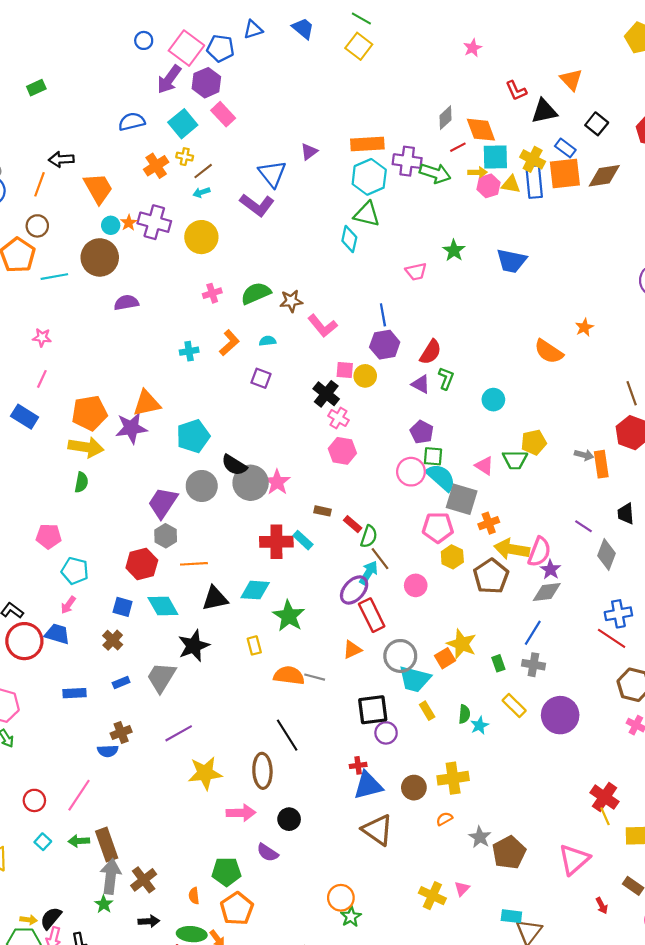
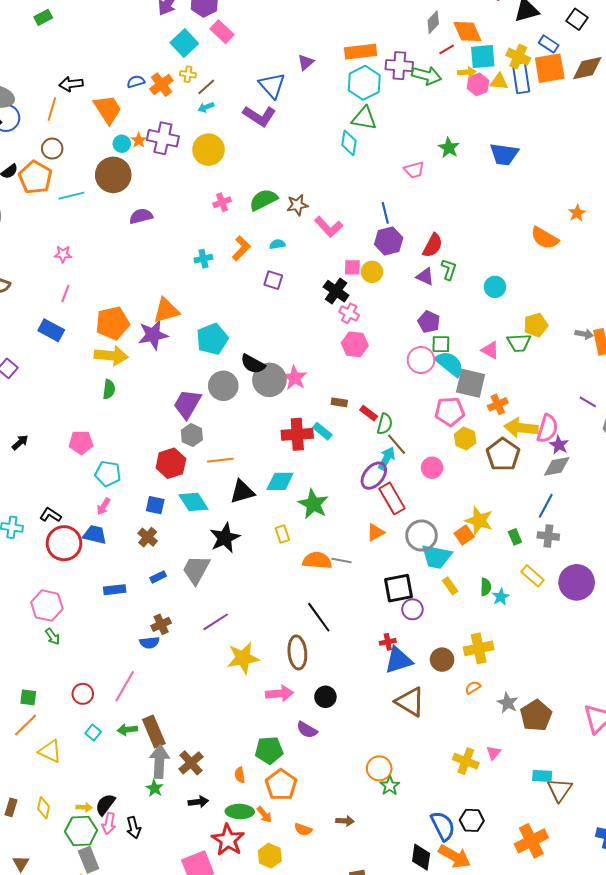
blue semicircle: (132, 122) -> (136, 82), moved, size x0.7

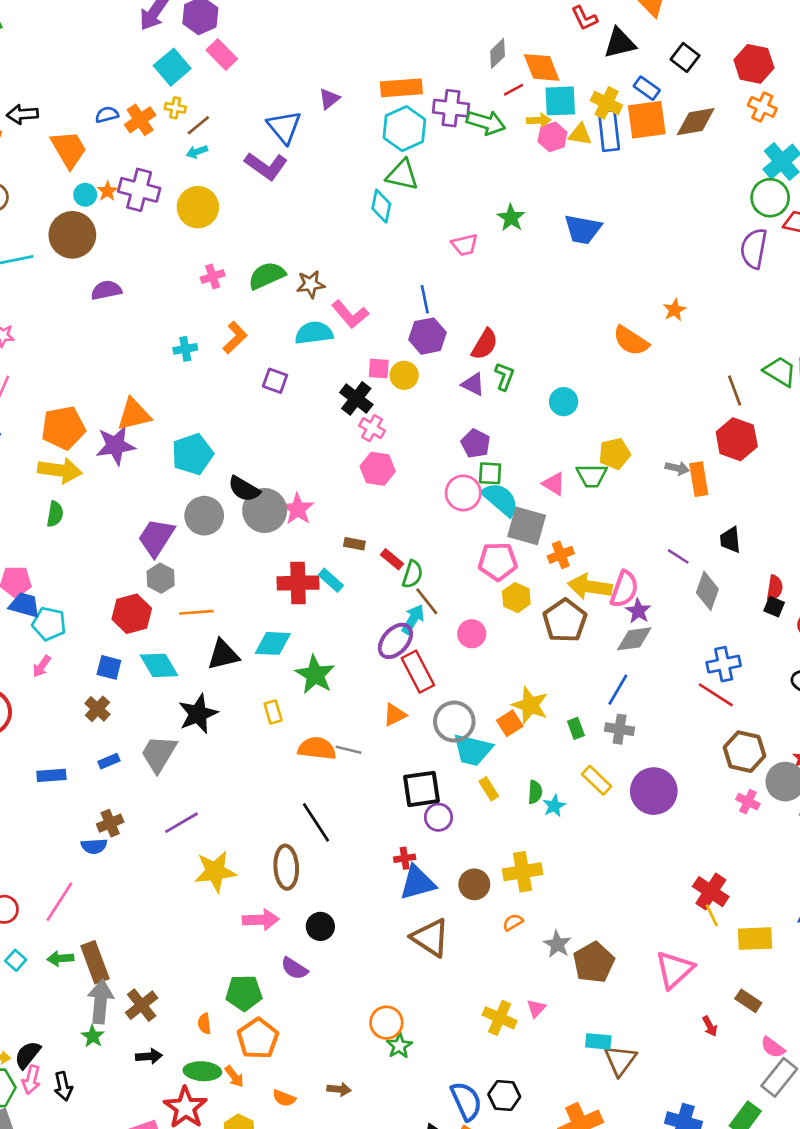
cyan semicircle: (277, 244) -> (314, 333), moved, size x1.8
blue trapezoid: (95, 535) -> (25, 605), moved

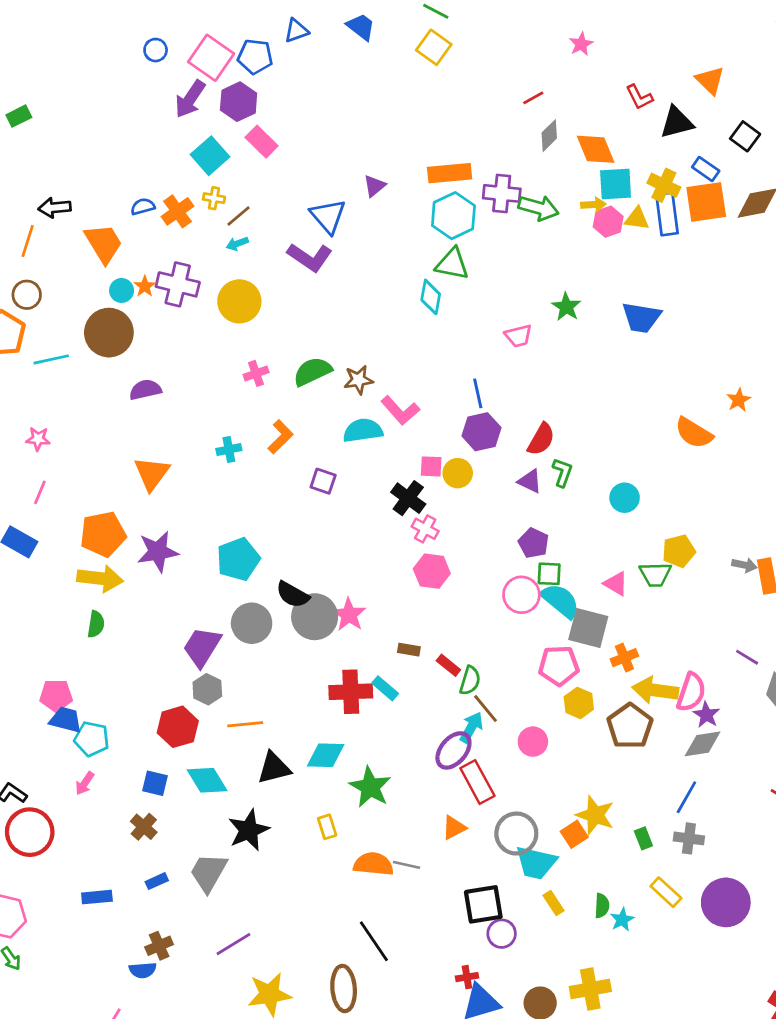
red line: (514, 90) -> (533, 98), moved
orange triangle: (134, 414) -> (152, 473), moved, turned -39

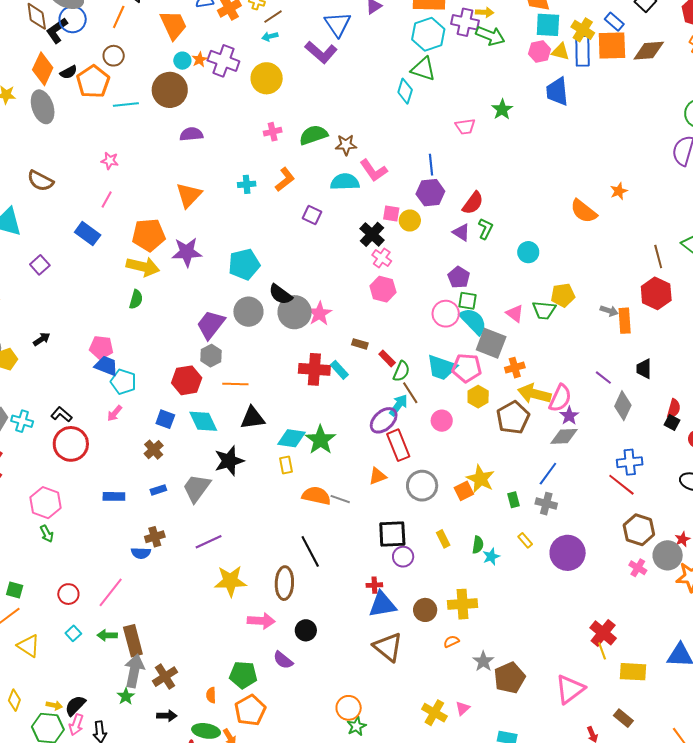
yellow arrow: (593, 205) -> (485, 12), moved
blue trapezoid: (641, 317) -> (557, 92), moved, turned 68
cyan diamond: (326, 755) -> (291, 438), moved
cyan trapezoid: (536, 863) -> (442, 368), moved
yellow rectangle: (666, 892) -> (525, 540), size x0.7

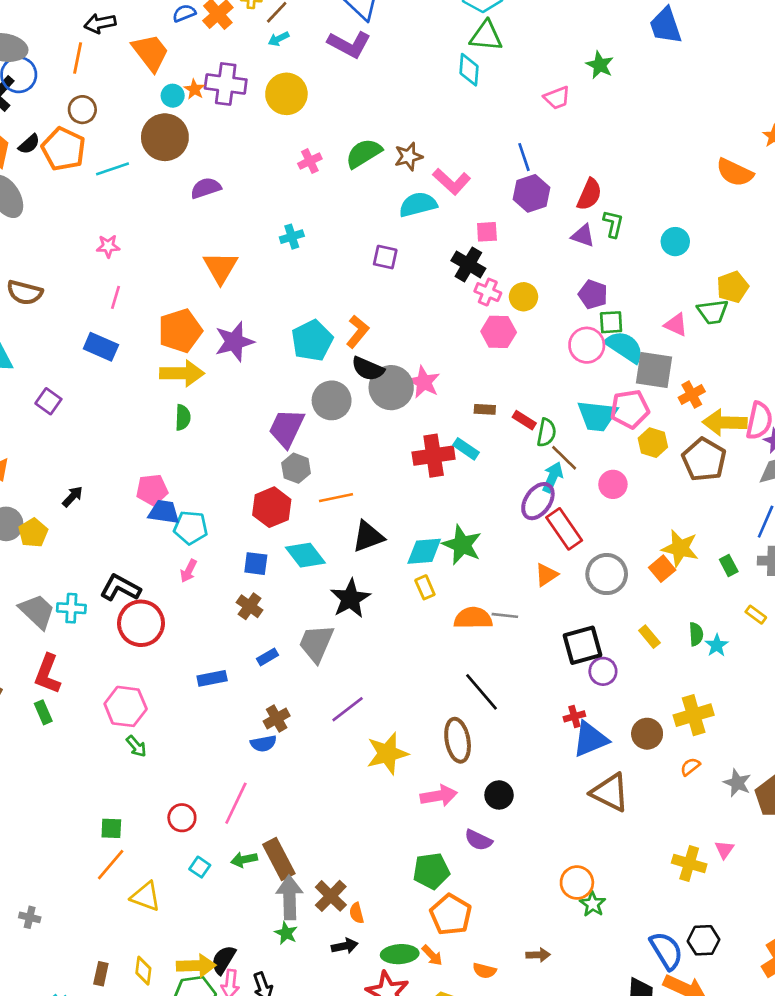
orange L-shape: (285, 179) -> (358, 332), moved
yellow circle: (410, 220) -> (523, 297), moved
black L-shape: (61, 414) -> (120, 588), size x1.4
orange semicircle: (211, 695) -> (357, 913), moved
yellow arrow: (54, 705) -> (196, 966), size x1.8

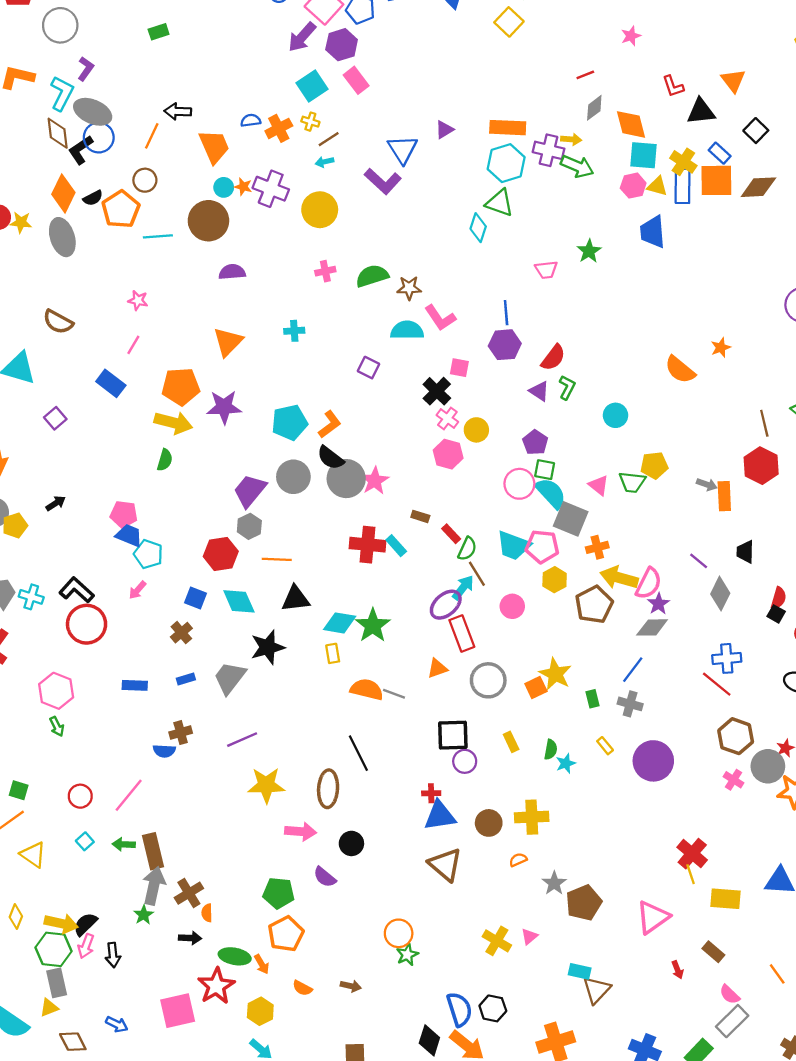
orange star: (194, 89) -> (243, 187), turned -30

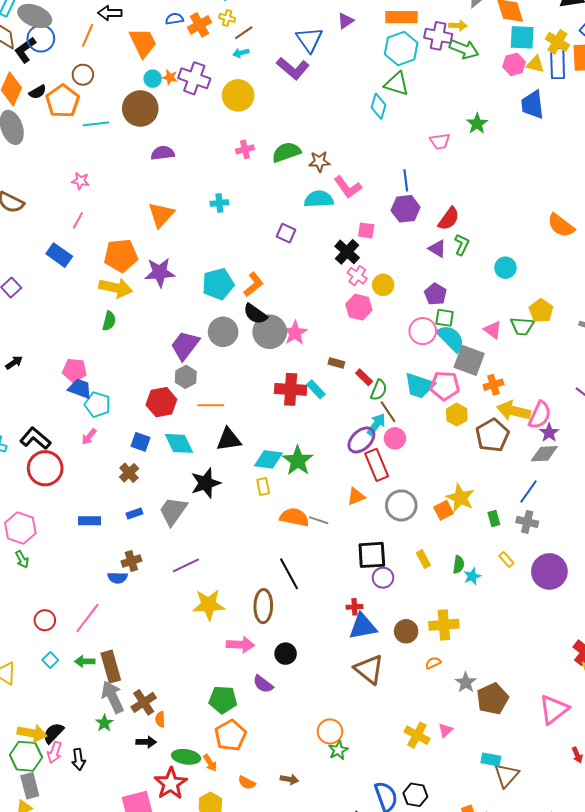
yellow pentagon: (654, 465) -> (541, 311), turned -30
pink circle: (512, 606) -> (395, 438), moved
gray arrow: (154, 886) -> (113, 697), turned -36

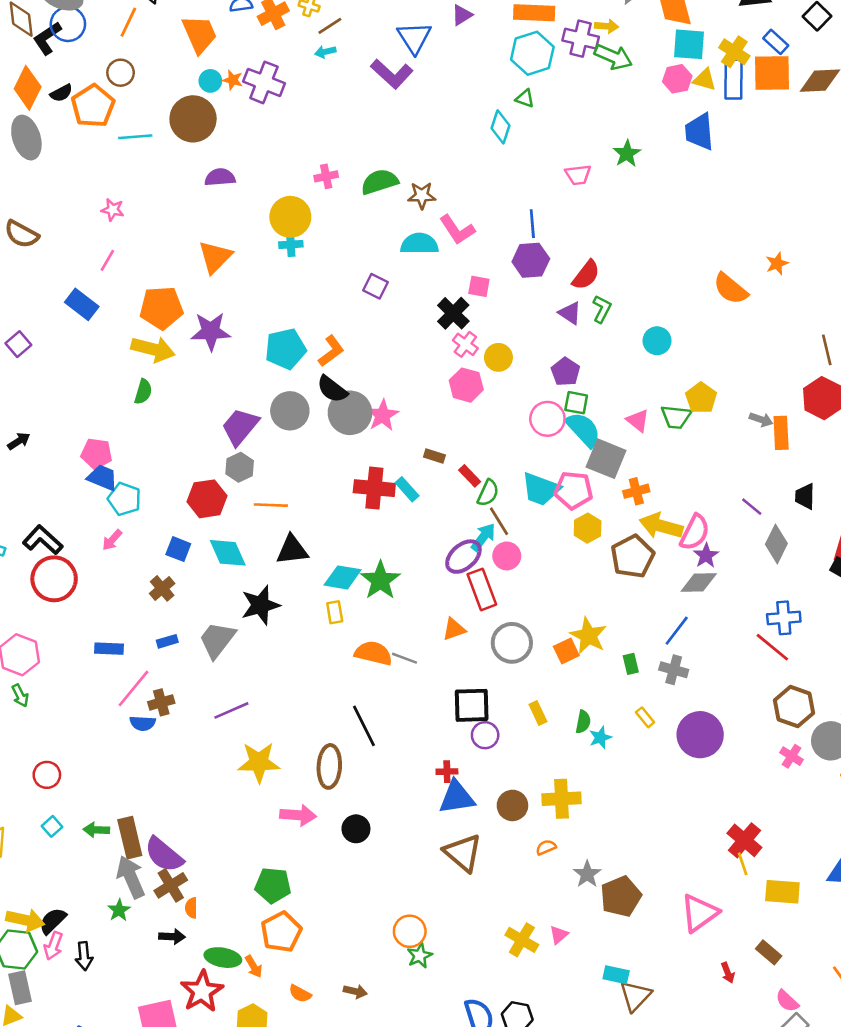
green triangle: (397, 84) -> (525, 99), size x0.6
yellow circle: (238, 95) -> (290, 217), moved
pink line: (87, 618) -> (133, 688), moved
purple semicircle: (263, 684) -> (164, 855), moved, size x1.5

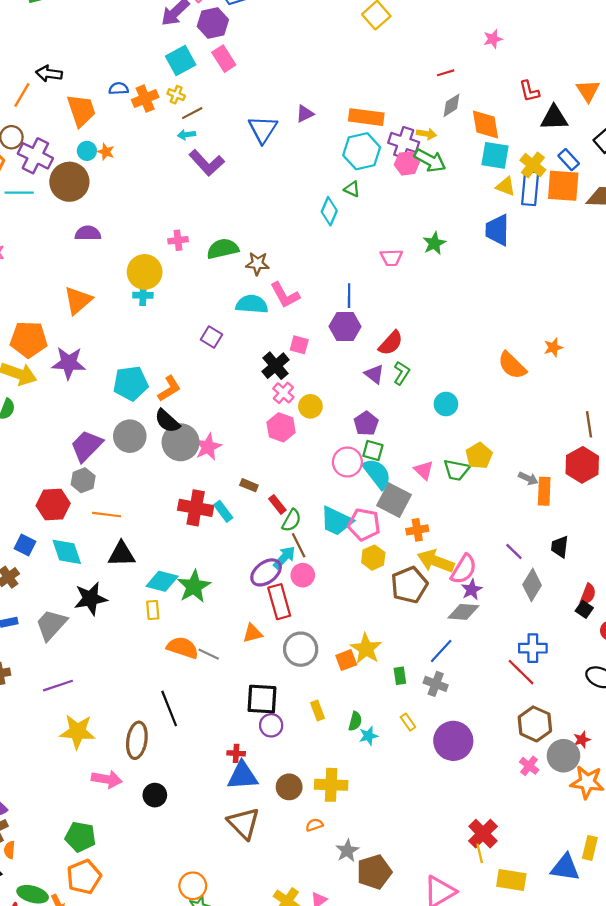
purple L-shape: (392, 74) -> (207, 163), moved
pink hexagon: (677, 79) -> (407, 163), moved
purple cross: (264, 82) -> (35, 156), moved

